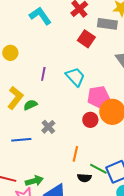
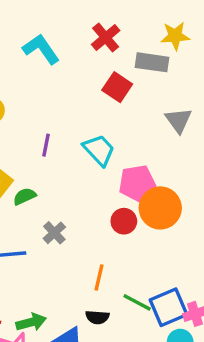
black semicircle: (84, 178) -> (97, 317), moved

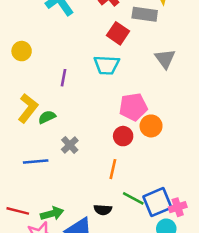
cyan trapezoid: (99, 150) -> (107, 65), moved, turned 136
orange circle: (160, 208) -> (151, 126), size x0.7
orange line: (99, 277) -> (113, 169), moved

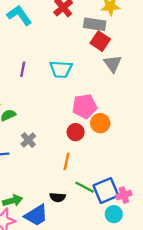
red square: (118, 33) -> (100, 41), moved
purple line: (63, 78) -> (23, 69), moved

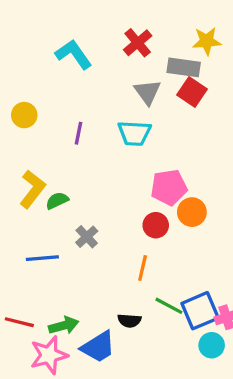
gray triangle: (113, 64) -> (148, 92), moved

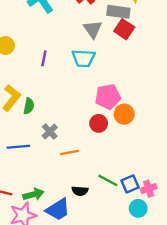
green semicircle: (57, 201) -> (29, 106), turned 126
orange line: (143, 268) -> (70, 153), moved, turned 66
blue square: (200, 311) -> (130, 184), size x0.7

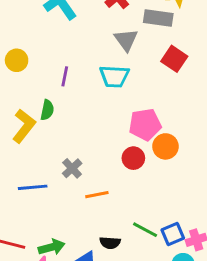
red square: (124, 29) -> (174, 59), moved
green semicircle: (29, 106) -> (47, 110), moved

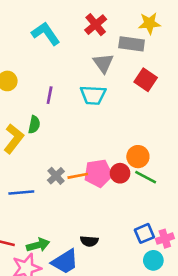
pink pentagon: (145, 125) -> (98, 173), moved
red circle: (133, 158) -> (120, 173), moved
orange line: (97, 195) -> (78, 176), moved
green line: (145, 230) -> (146, 177), moved

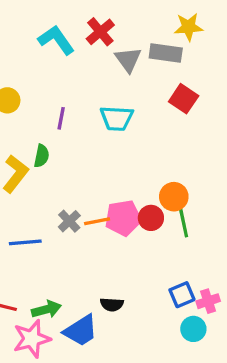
red cross: (96, 25) -> (100, 32), moved
gray triangle: (103, 63) -> (128, 60), moved
green line: (146, 177) -> (184, 223), turned 50

